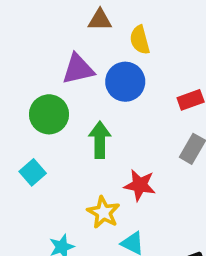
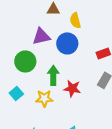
red star: (140, 185) -> (72, 88), moved
yellow star: (103, 212) -> (44, 98), moved, turned -30

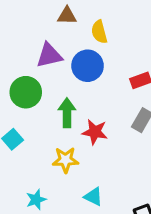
yellow star: (44, 98) -> (65, 160), moved

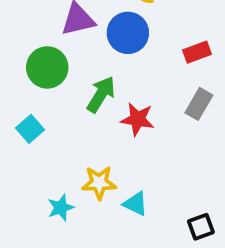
green arrow: (67, 113) -> (101, 94), turned 32
yellow star: (65, 160) -> (99, 183), moved

